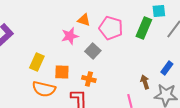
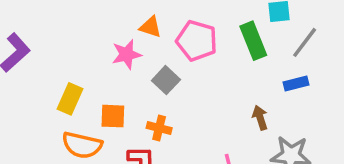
green rectangle: (144, 28) -> (253, 41), turned -45
blue rectangle: (167, 68) -> (296, 83), moved, turned 40
brown arrow: (145, 82) -> (260, 118), moved

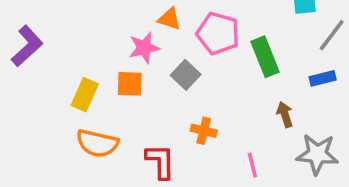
green rectangle: (253, 41) -> (265, 57), moved
orange square: (113, 116) -> (130, 84), moved
orange cross: (159, 128) -> (204, 131), moved

